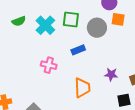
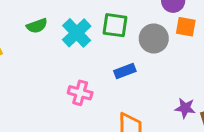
purple star: (111, 74) -> (185, 108), moved

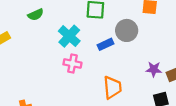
cyan cross: (77, 33) -> (69, 36), moved
gray circle: (154, 38) -> (127, 30), moved

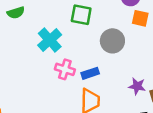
blue rectangle: (106, 44) -> (90, 73), moved
pink cross: (72, 64) -> (65, 69), moved

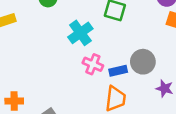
gray circle: (112, 41) -> (143, 62), moved

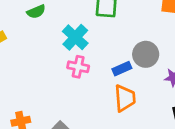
pink cross: (93, 64) -> (78, 67), moved

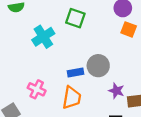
pink cross: (78, 67) -> (37, 89), moved

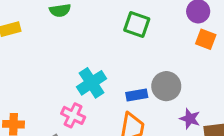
cyan cross: (43, 37) -> (92, 83), moved
pink cross: (37, 89) -> (73, 115), moved

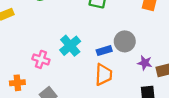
pink cross: (73, 115) -> (41, 59), moved

